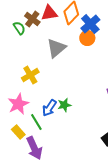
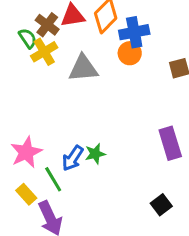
blue cross: (90, 24) -> (134, 32), turned 30
gray triangle: (56, 48) -> (83, 68), turned 35
yellow cross: (30, 75) -> (44, 52), moved

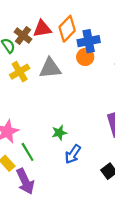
yellow cross: (44, 52) -> (20, 72), moved
blue arrow: (73, 158) -> (73, 154), moved

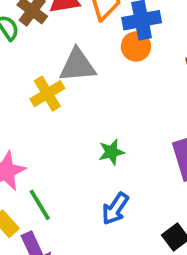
yellow cross: (20, 72) -> (47, 94), moved
green star: (59, 133) -> (111, 152), moved

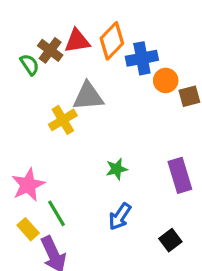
orange circle: (136, 47) -> (166, 80), moved

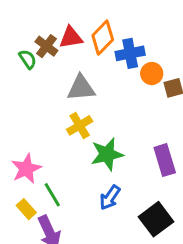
yellow cross: (63, 120) -> (80, 125), moved
green star: (117, 169) -> (107, 154), size x1.6
black square: (170, 240) -> (156, 219), size x1.6

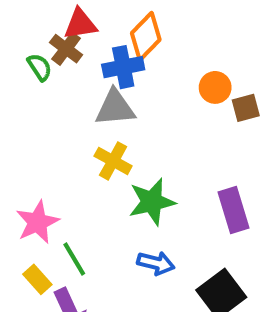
red triangle: (71, 37) -> (80, 24), moved
blue cross: (130, 53) -> (123, 67), moved
yellow cross: (80, 125) -> (113, 161), turned -30
blue arrow: (110, 198) -> (156, 263), turned -110

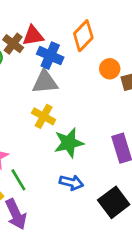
red triangle: (80, 24) -> (33, 36), moved
orange diamond: (146, 36) -> (83, 36), moved
blue cross: (123, 67) -> (50, 56), turned 35

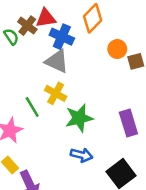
gray triangle: (45, 82) -> (57, 61), turned 30
green line: (18, 180) -> (32, 107), moved

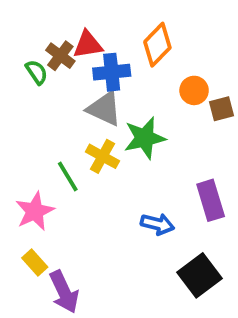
blue cross: (62, 37) -> (112, 72), turned -30
green star: (79, 118) -> (145, 138), moved
blue arrow: (82, 155) -> (157, 224), moved

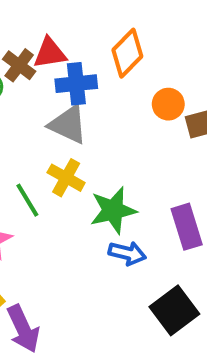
green star: (145, 138) -> (113, 210), moved

